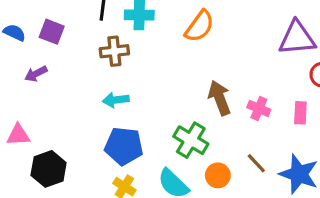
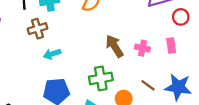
cyan arrow: (116, 100) -> (52, 54), moved
green cross: (191, 140) -> (101, 78), turned -30

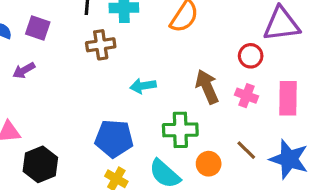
red circle: (181, 17) -> (251, 56), moved
pink rectangle: (171, 46) -> (288, 98), size x1.5
cyan arrow: (52, 54) -> (143, 86), moved

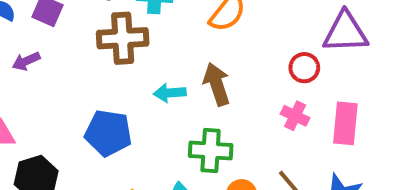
brown cross: (101, 45) -> (123, 38), size x1.4
brown arrow: (207, 87) -> (217, 84), moved
blue pentagon: (114, 139) -> (108, 133), moved

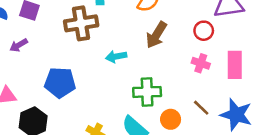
brown arrow: (217, 84) -> (156, 35), moved, turned -124
blue pentagon: (108, 133) -> (60, 82), moved

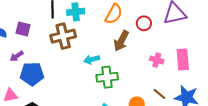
red circle: (204, 31) -> (144, 23), moved
blue pentagon: (60, 82) -> (32, 74), moved
green cross: (147, 92) -> (107, 77), moved

